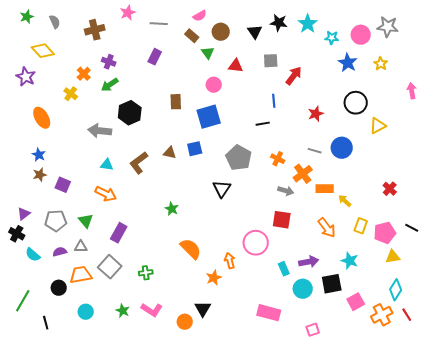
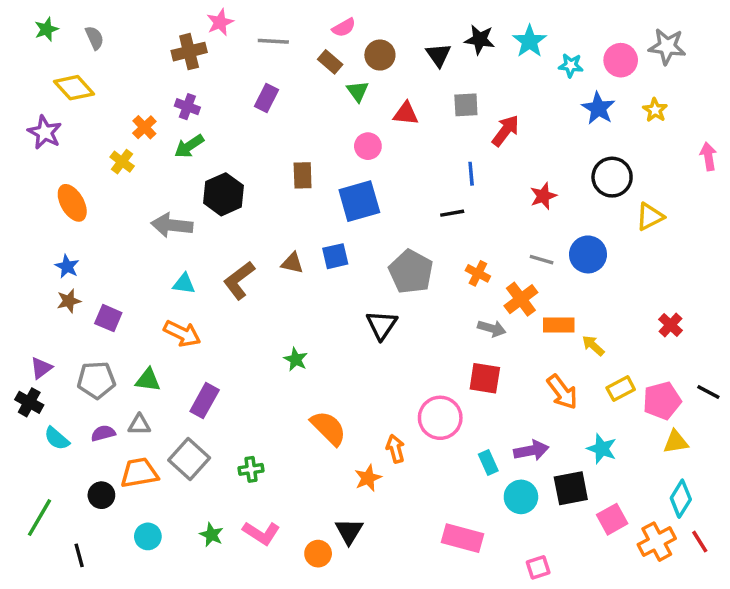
brown cross: (95, 30) -> (189, 52), moved
green triangle: (86, 221) -> (148, 380), turned -42
yellow rectangle: (361, 226) -> (621, 389), turned 42

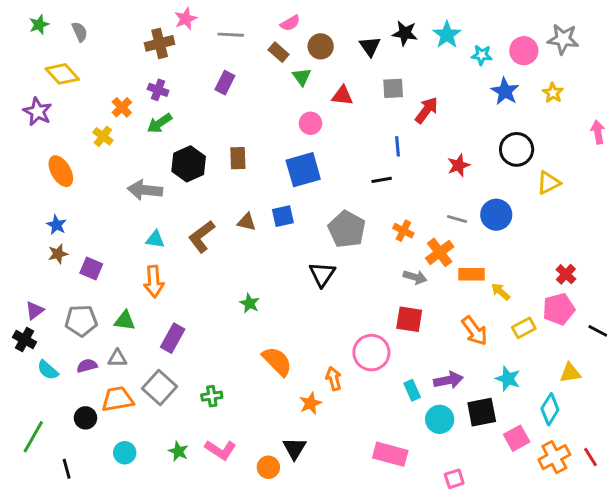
brown rectangle: (303, 175) -> (238, 158), moved
orange arrow: (182, 334) -> (154, 281), turned 60
pink pentagon: (662, 401) -> (559, 309), moved
cyan diamond: (681, 499) -> (550, 409), moved

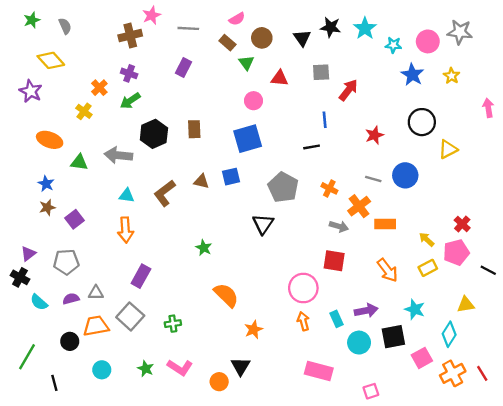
orange ellipse: (61, 171) -> (50, 140), turned -40
purple square: (91, 268) -> (75, 219), turned 30
yellow arrow: (501, 292) -> (427, 239), moved
green triangle: (125, 321) -> (79, 162), moved
orange arrow: (334, 379) -> (303, 321), moved

